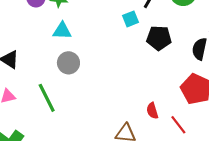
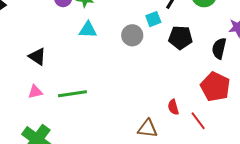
gray circle: (68, 63) -> (132, 35), moved
green line: (47, 98) -> (72, 94), turned -72

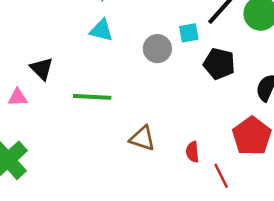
black triangle: (37, 57) -> (42, 69), moved
green line: (72, 94) -> (92, 97), moved
brown triangle: (147, 129) -> (142, 138), moved

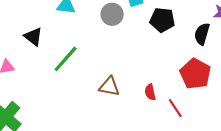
black triangle: (42, 69) -> (33, 37), moved
green line: (92, 97) -> (66, 59), turned -44

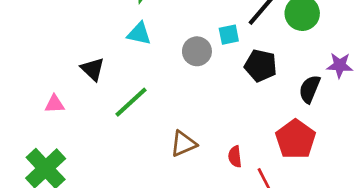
brown triangle: (109, 87) -> (183, 144), turned -40

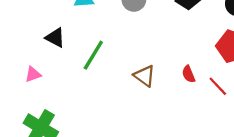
brown triangle: (183, 144) -> (145, 76), turned -45

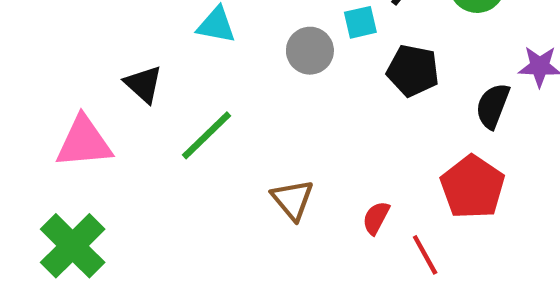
pink triangle: (33, 74) -> (84, 142), size x1.8
red semicircle: (189, 74) -> (376, 218), turned 36

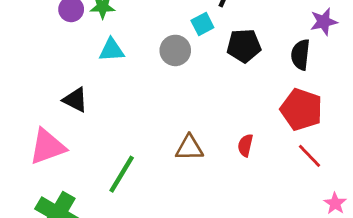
green line: (207, 135) -> (122, 174), moved
brown triangle: (293, 200) -> (189, 148), turned -36
red line: (425, 255) -> (309, 156), moved

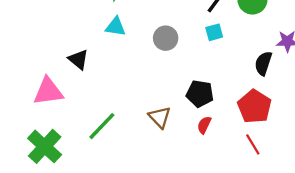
cyan square: (202, 24) -> (214, 32), moved
black pentagon: (244, 46) -> (200, 94), moved
brown triangle: (189, 148) -> (160, 117), turned 35

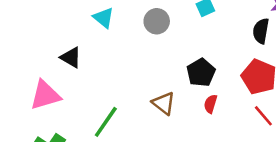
cyan triangle: (116, 27) -> (104, 18), turned 40
black pentagon: (200, 94) -> (201, 73), turned -30

